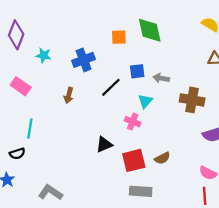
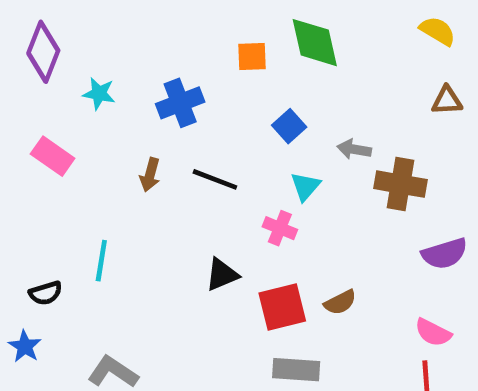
blue square: (137, 71) -> (289, 126), turned -35
gray arrow: (161, 78) -> (354, 149), moved
black line: (111, 87) -> (215, 179), moved, turned 65
cyan line: (30, 128) -> (101, 261), moved

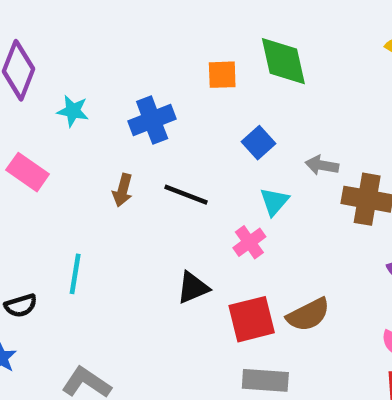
pink cross: (280, 228) -> (249, 242), turned 32
brown semicircle: (340, 302) -> (308, 315), size x1.4

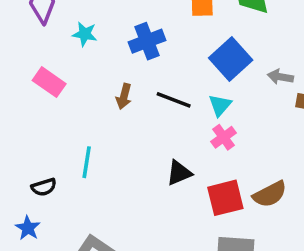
blue square: (258, 143) -> (231, 59), size x1.6
cyan triangle: (274, 201) -> (220, 105), moved

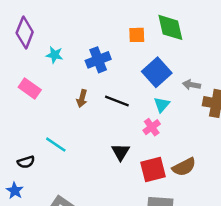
cyan triangle: (220, 105) -> (162, 105), moved
cyan line: (87, 162) -> (56, 145), turned -65
black triangle: (179, 173) -> (121, 152), turned -36

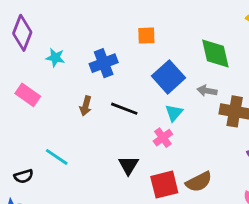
green diamond: (170, 27) -> (215, 53), moved

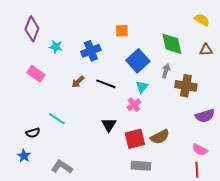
gray arrow: (207, 91) -> (166, 71), turned 96
brown arrow: (86, 106) -> (78, 82), turned 32

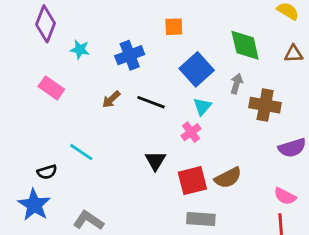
blue star: (24, 156) -> (34, 205), size x1.6

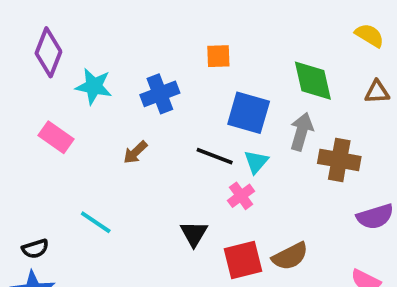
cyan star: (80, 49) -> (94, 86), size x1.4
blue square: (197, 69) -> (249, 113), turned -32
gray arrow: (237, 84) -> (301, 132), size x1.4
black line: (151, 102) -> (215, 156), moved
black semicircle: (47, 172) -> (35, 249), moved

